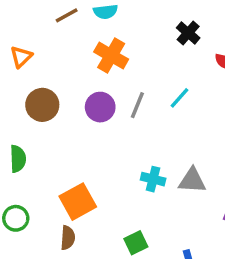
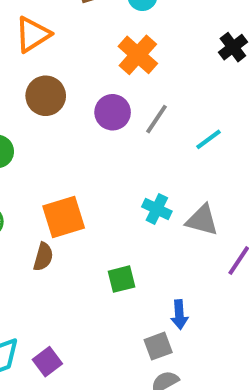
orange triangle: (21, 57) -> (33, 35), size x1.4
cyan line: (180, 98) -> (209, 139), moved

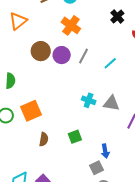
brown circle: (46, 96) -> (41, 51), moved
orange square: (64, 217) -> (31, 111), moved
brown semicircle: (43, 257) -> (44, 139), moved

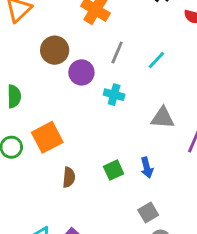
purple circle: (62, 55) -> (81, 72), moved
cyan cross: (89, 100) -> (114, 95), moved
blue arrow: (105, 151) -> (147, 168), moved

